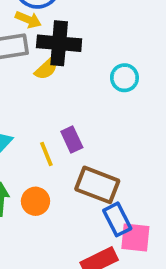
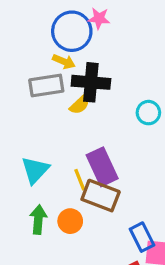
purple rectangle: (72, 139) -> (102, 167), size x1.6
brown rectangle: (97, 185) -> (101, 196), moved

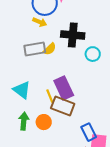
black cross: (91, 82) -> (73, 35), moved
gray rectangle: (46, 85) -> (35, 49), moved
cyan triangle: (35, 170) -> (22, 90), turned -36

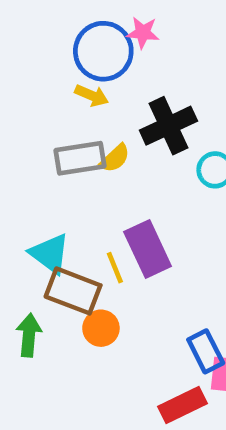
black cross: (73, 35) -> (168, 126), turned -30
brown rectangle: (63, 106) -> (73, 291), moved
green arrow: (24, 121) -> (29, 335), moved

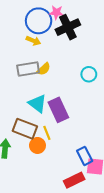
black cross: (168, 126) -> (68, 27), moved
cyan triangle: (50, 254) -> (37, 104), moved
yellow line: (115, 268) -> (47, 133), moved

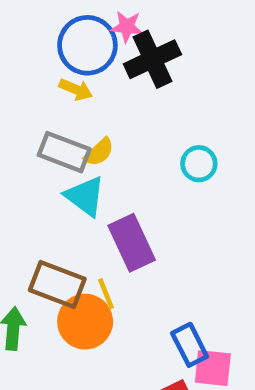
gray rectangle: (28, 69) -> (64, 152), turned 30
cyan triangle: (37, 104) -> (85, 196), moved
orange circle: (37, 145) -> (85, 322), size x1.5

